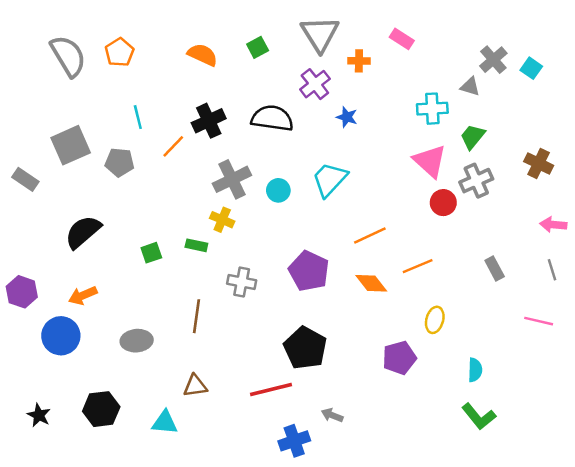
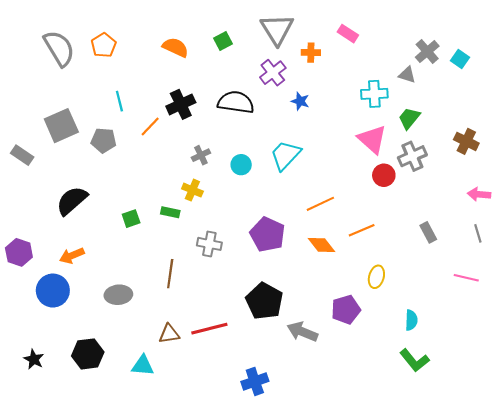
gray cross: (232, 179) -> (201, 155), size x0.6
red line: (271, 390) -> (209, 329), moved
gray arrow: (332, 415) -> (302, 332), moved, size x1.6

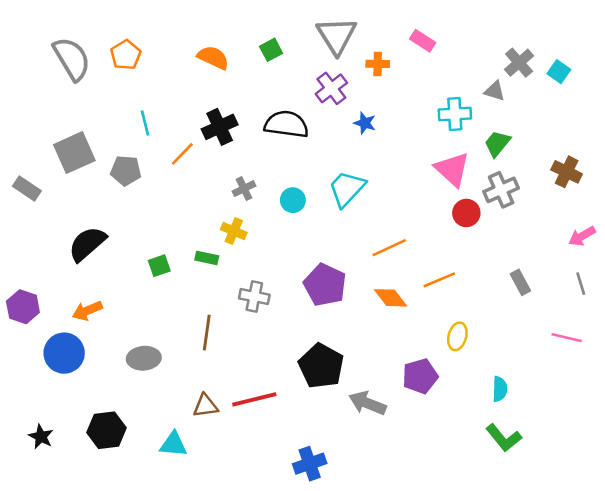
pink arrow: (479, 194) -> (582, 236), turned -35

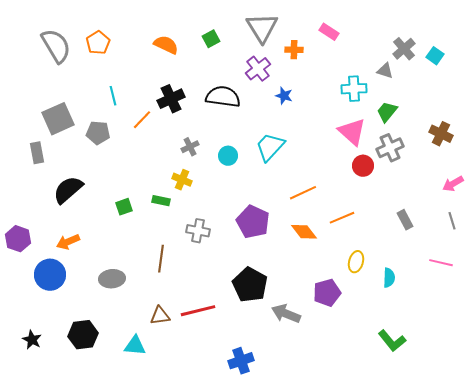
gray rectangle: (27, 189) -> (37, 153), moved, turned 45
cyan semicircle: (500, 389) -> (389, 278), moved

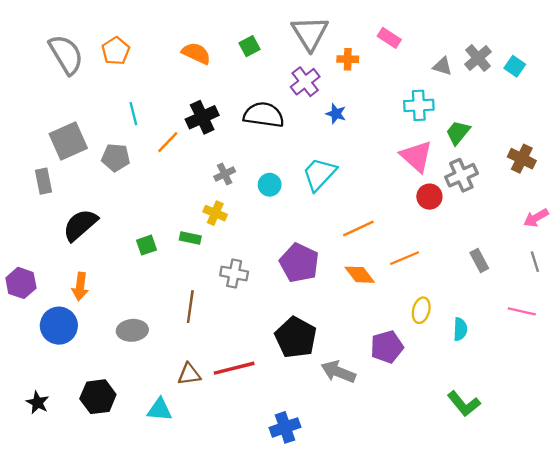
gray triangle: (385, 71) -> (442, 66), moved
orange arrow: (68, 242) -> (80, 287), turned -60

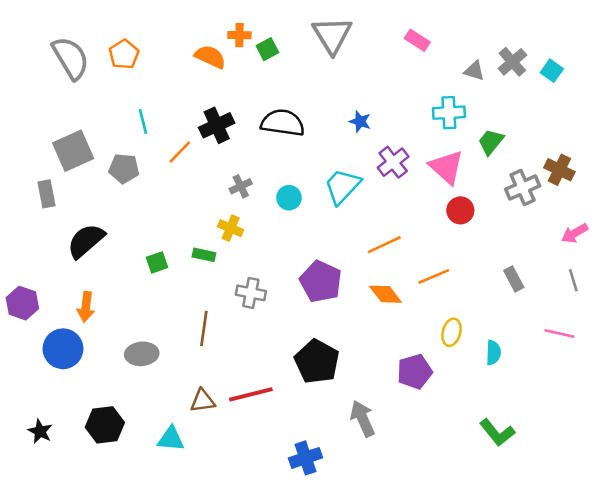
orange cross: (348, 59) -> (239, 35), moved
purple cross: (305, 82) -> (393, 162), moved
gray cross: (461, 175) -> (523, 188), moved
gray arrow: (338, 372) -> (363, 419), moved, turned 44

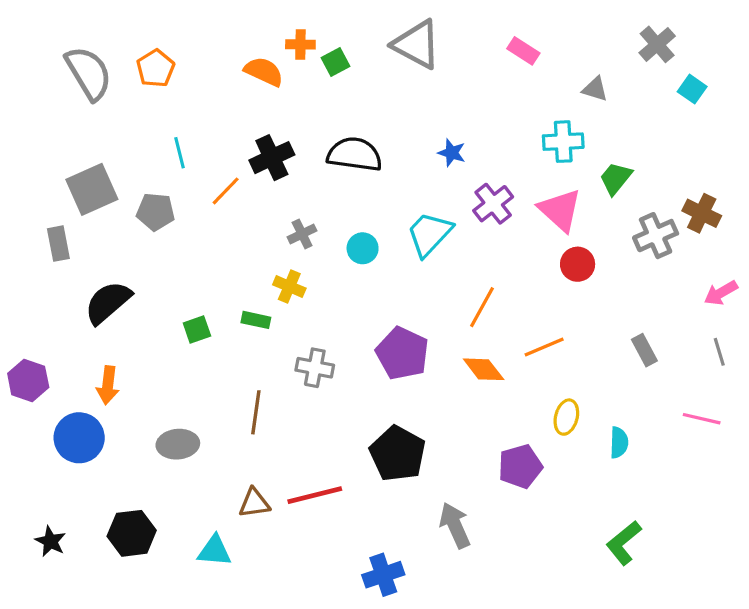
gray triangle: (332, 35) -> (417, 44), turned -30
gray cross: (512, 62) -> (657, 44), moved
orange line: (384, 245) -> (482, 307), turned -36
green L-shape: (497, 433) -> (624, 543), turned 90

